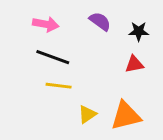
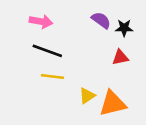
purple semicircle: (100, 21) -> (101, 20), moved
yellow triangle: (87, 114) -> (87, 96), moved

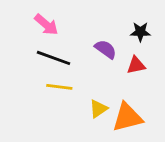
purple semicircle: (101, 20) -> (106, 49), moved
pink arrow: (41, 22) -> (46, 25), turned 30

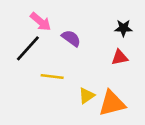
purple semicircle: (106, 49) -> (71, 38), moved
black line: (53, 58) -> (28, 48), moved, turned -68

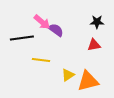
pink arrow: (41, 22) -> (42, 22), moved
black line: (28, 48) -> (22, 38), turned 40

